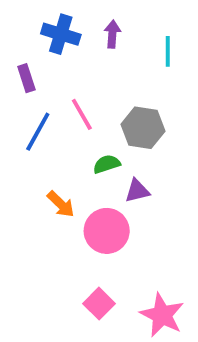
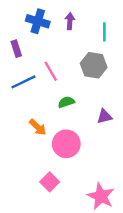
gray hexagon: (143, 128) -> (94, 65), moved
blue line: (38, 132) -> (23, 82), turned 35
purple triangle: (137, 191) -> (104, 116), moved
pink square: (99, 304) -> (50, 182), moved

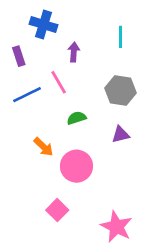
purple arrow: (70, 21) -> (74, 52), moved
gray hexagon: (94, 65) -> (120, 90), moved

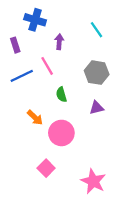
cyan line: (120, 37) -> (97, 30), turned -35
green semicircle: (76, 118) -> (61, 95), turned -88

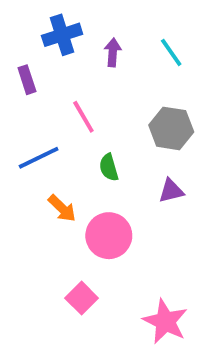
blue cross: (35, 20) -> (62, 35), turned -35
purple arrow: (59, 42) -> (113, 52), moved
blue line: (22, 76) -> (39, 158), moved

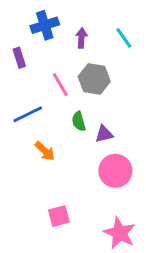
gray hexagon: (171, 128) -> (94, 79), moved
purple triangle: (171, 191) -> (104, 134), moved
pink circle: (109, 236) -> (115, 171), moved
pink square: (82, 298) -> (59, 216), turned 30

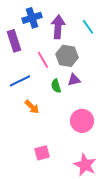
purple arrow: (81, 38) -> (58, 27), size x1.6
purple rectangle: (19, 58) -> (14, 41), size x1.5
purple triangle: (104, 134) -> (74, 80), moved

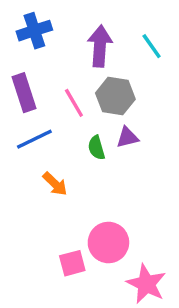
blue cross: (32, 18) -> (34, 31), moved
purple rectangle: (14, 41) -> (24, 93), moved
pink circle: (82, 121) -> (108, 243), moved

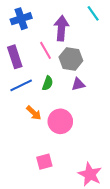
cyan line: (152, 46) -> (93, 13), moved
pink line: (74, 103) -> (45, 50), moved
green semicircle: (96, 148) -> (48, 83), moved, turned -144
pink circle: (108, 243) -> (60, 121), moved

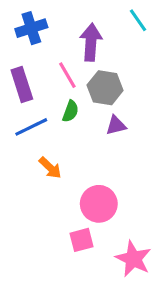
green semicircle: (48, 83) -> (71, 111), moved
pink circle: (60, 121) -> (99, 204), moved
pink square: (44, 162) -> (82, 240), moved

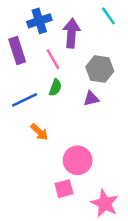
blue cross: (31, 28) -> (39, 21), moved
purple rectangle: (22, 85) -> (17, 50), moved
gray hexagon: (105, 88) -> (100, 69), moved

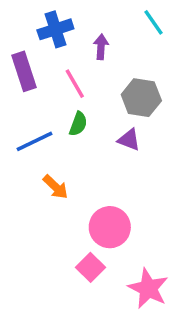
purple arrow: (71, 33) -> (101, 47), size x0.6
purple triangle: (91, 99) -> (129, 140), turned 35
pink square: (64, 189) -> (90, 267), turned -30

